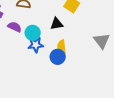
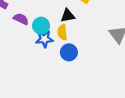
yellow semicircle: (62, 47) -> (62, 32), moved

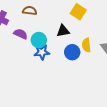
yellow semicircle: (62, 32) -> (86, 45), moved
blue circle: (69, 52) -> (72, 52), moved

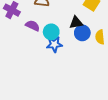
blue circle: (72, 52) -> (82, 33), moved

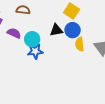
blue circle: (82, 33) -> (73, 30), moved

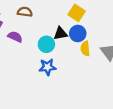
cyan circle: (32, 39) -> (46, 44), moved
blue star: (35, 51) -> (47, 67), moved

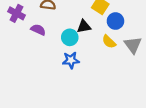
blue circle: (78, 34) -> (115, 21), moved
yellow semicircle: (85, 49) -> (109, 42), turned -40

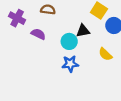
yellow semicircle: (109, 42) -> (105, 54), moved

